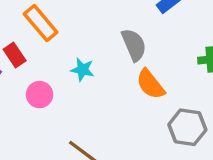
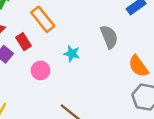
orange semicircle: (150, 84) -> (138, 66), moved

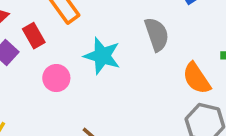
cyan star: (72, 54) -> (102, 56), size x1.5

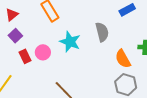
red rectangle: (34, 36) -> (25, 56), moved

